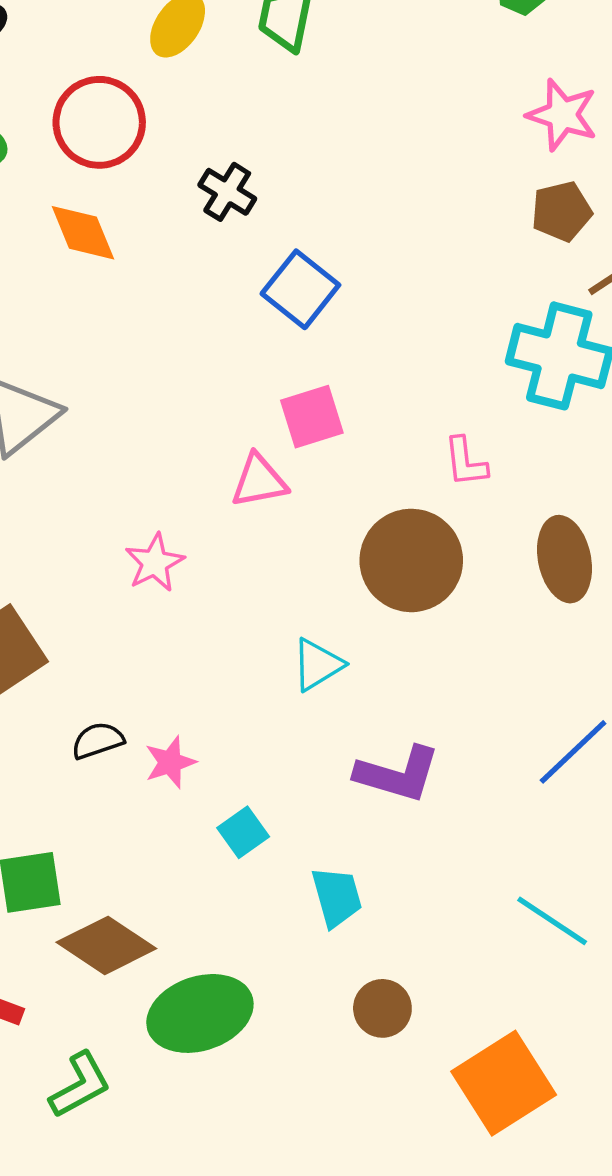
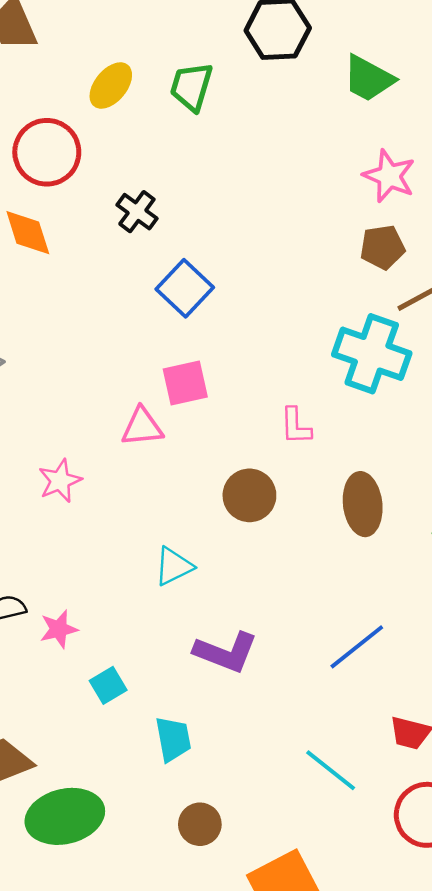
brown circle: (411, 560) -> (249, 495), size x0.7

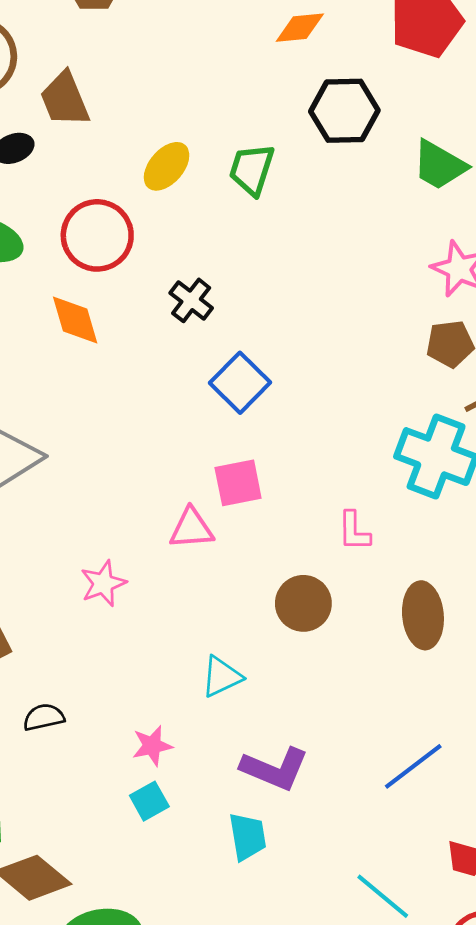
pink star: (59, 629) -> (152, 746), moved
cyan trapezoid: (173, 739) -> (248, 837), moved

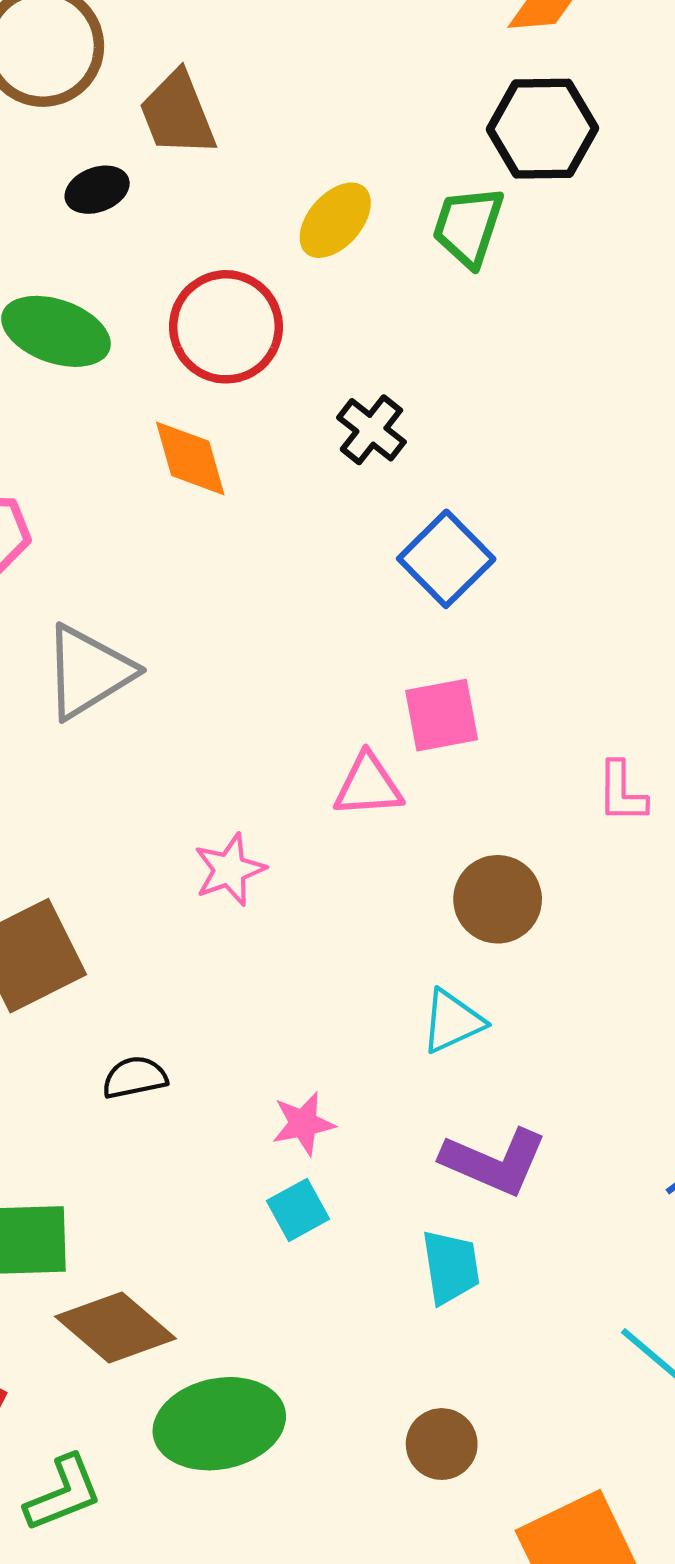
black hexagon: (344, 111) -> (542, 129), moved
brown circle: (303, 603) -> (498, 899), moved
cyan triangle: (221, 677) -> (452, 1021), moved

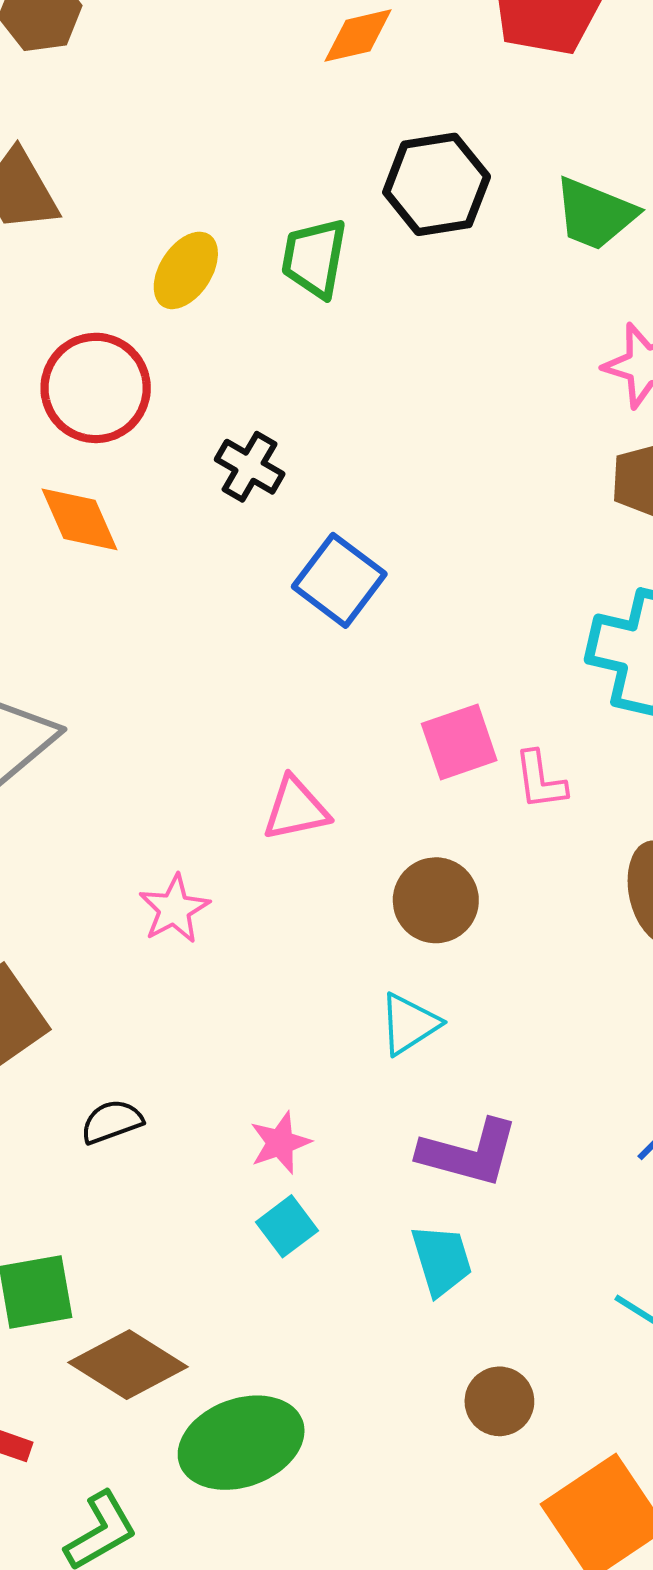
black hexagon: (542, 129) -> (437, 184), moved
pink square: (442, 715) -> (459, 742), moved
brown circle: (442, 1444) -> (499, 1401), moved

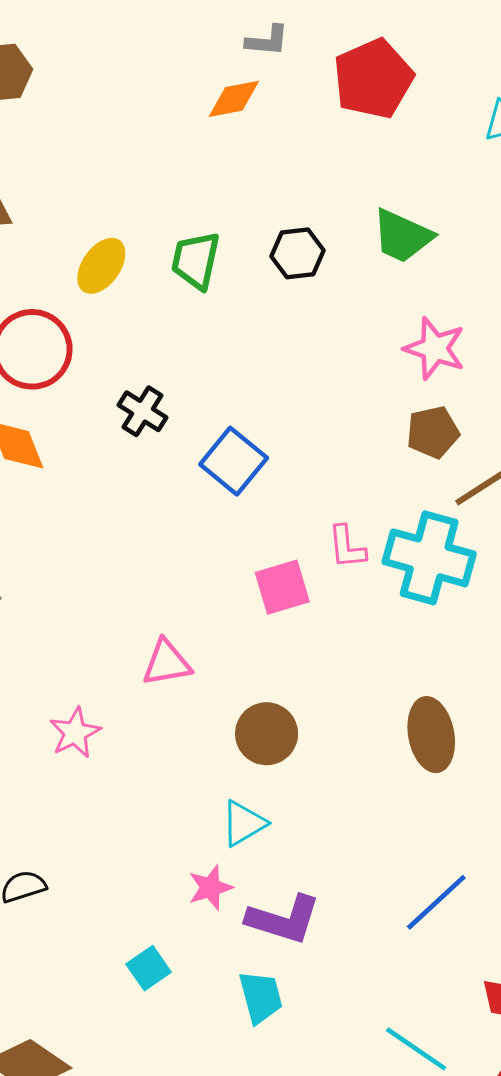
black hexagon: (437, 184) -> (297, 253), moved, size x0.7
blue square: (339, 580) -> (234, 461), moved
pink square: (459, 742) -> (282, 587), moved
pink L-shape: (540, 780) -> (347, 547), moved
pink star: (280, 1143) -> (210, 888), moved

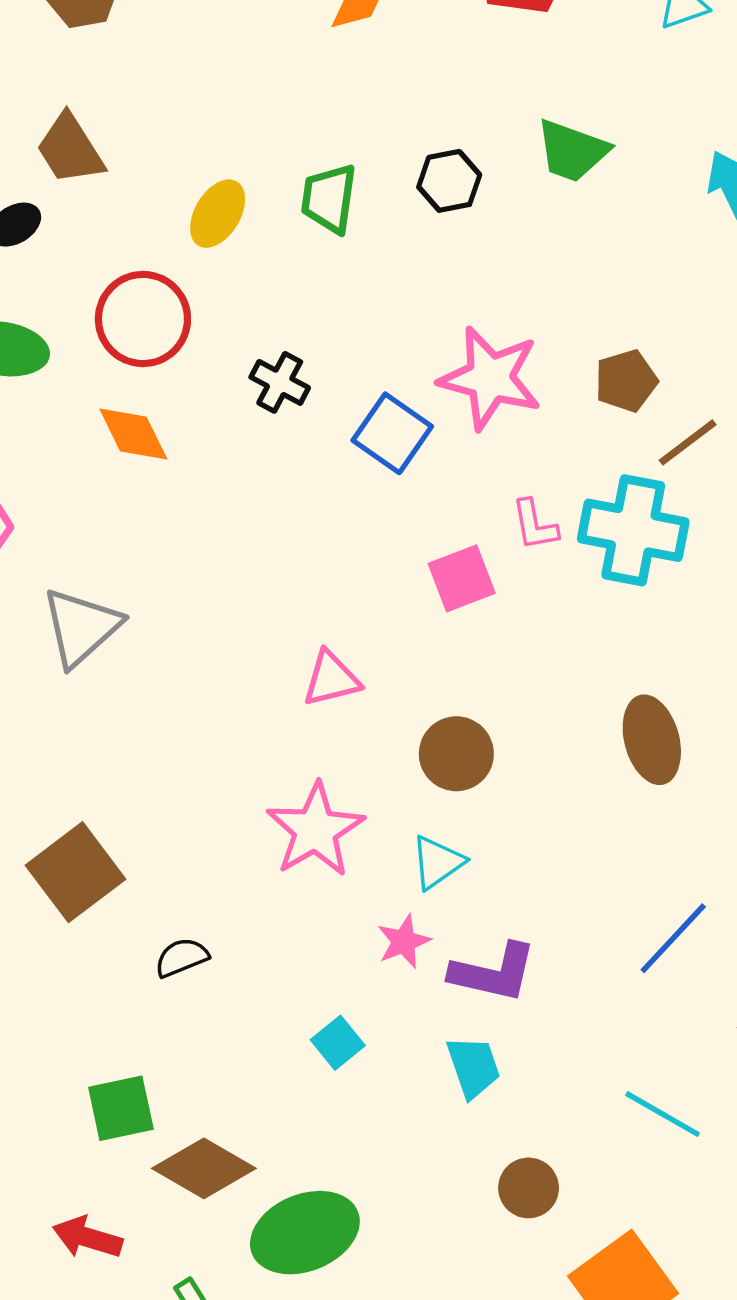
pink star: (435, 348) -> (490, 378), moved, size x1.4
pink star: (75, 733) -> (315, 830), moved, size x1.6

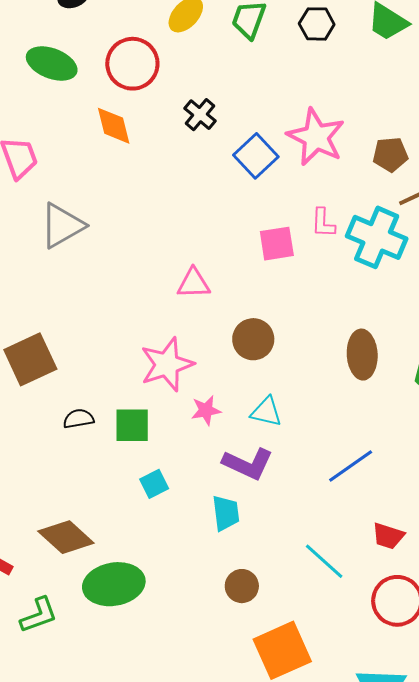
cyan triangle: (437, 862) -> (266, 412), moved, turned 36
pink star: (404, 941) -> (206, 410), moved
green square: (121, 1108) -> (132, 425), moved

